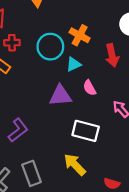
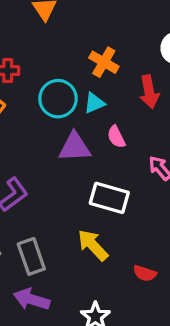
cyan circle: (50, 47) -> (58, 99), moved

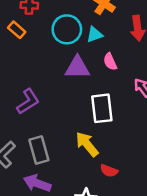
white rectangle: (109, 198) -> (102, 108), turned 64
red semicircle: (145, 273) -> (109, 171), moved

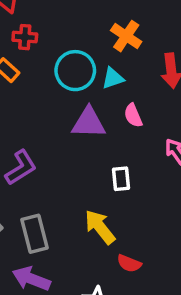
white rectangle: (102, 108) -> (121, 179), size x0.6

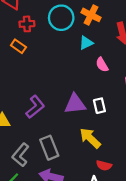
cyan circle: (75, 71) -> (61, 18), moved
purple triangle: (89, 123) -> (75, 104), moved
red semicircle: (129, 263) -> (104, 165), moved

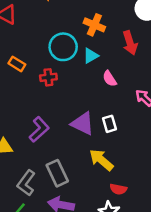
cyan circle: (61, 18) -> (63, 47), moved
red cross: (27, 24) -> (48, 77), moved
purple triangle: (75, 104) -> (83, 124), turned 35

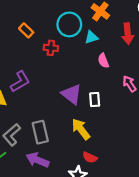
purple L-shape: (39, 129) -> (20, 82), moved

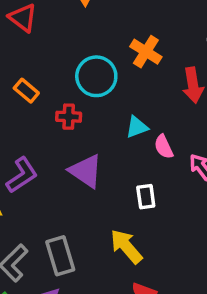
cyan triangle: (91, 37) -> (137, 127), moved
pink semicircle: (103, 61) -> (164, 147), moved
purple triangle: (72, 94) -> (86, 171), moved

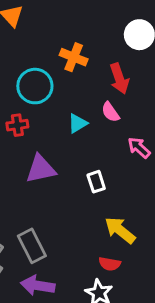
pink semicircle: (164, 147) -> (110, 112), moved
purple triangle: (86, 171) -> (41, 169), turned -36
yellow arrow: (126, 246) -> (120, 230), moved

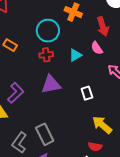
red cross: (17, 125) -> (46, 55), moved

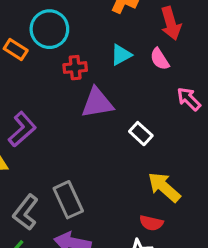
cyan circle: (48, 31) -> (49, 29), moved
cyan triangle: (75, 55) -> (121, 55), moved
purple triangle: (51, 84) -> (97, 103), moved
white rectangle: (87, 93) -> (141, 134), turned -32

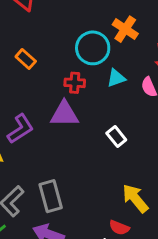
cyan circle: (49, 29) -> (93, 48), moved
purple triangle: (97, 103) -> (64, 114), moved
white rectangle: (141, 134) -> (116, 137), moved

